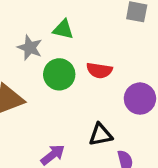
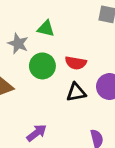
black triangle: (101, 135) -> (76, 92), moved

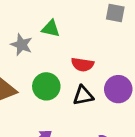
green circle: (42, 66) -> (46, 86), moved

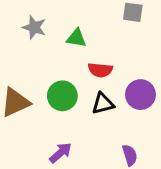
green triangle: (51, 29) -> (76, 38), moved
gray star: (21, 45) -> (34, 27), moved

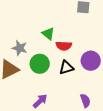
gray star: (34, 27) -> (20, 48), moved
green triangle: (76, 38) -> (48, 34), moved, turned 32

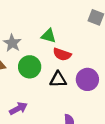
green triangle: (48, 34) -> (49, 36), turned -40

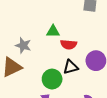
green circle: (30, 67) -> (52, 79), moved

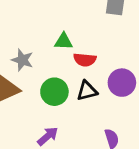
green circle: (52, 79) -> (54, 92), moved

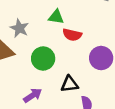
black triangle: (87, 91) -> (69, 84), moved

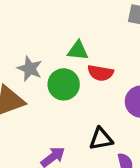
green circle: (43, 58) -> (64, 84), moved

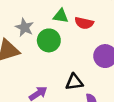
red semicircle: (101, 73) -> (84, 23), moved

